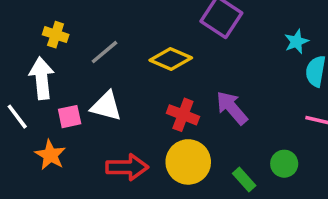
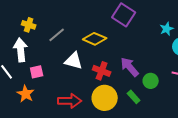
white triangle: (106, 106) -> (74, 61), moved
green circle: (284, 164) -> (151, 81), moved
green rectangle: (244, 179) -> (134, 97), moved

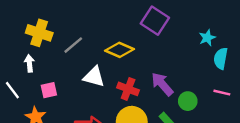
yellow cross: (29, 25) -> (39, 33), size x1.5
white arrow: (21, 50) -> (29, 63), size x0.6

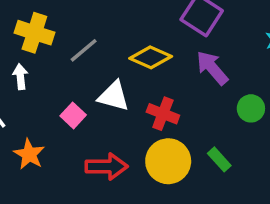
purple arrow: (162, 84) -> (212, 68), moved
pink square: (49, 90) -> (73, 115), moved, turned -35
green circle: (188, 101) -> (251, 108), moved

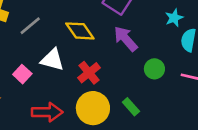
yellow diamond: (151, 57) -> (80, 31), turned 32
red cross: (163, 114) -> (89, 73), turned 30

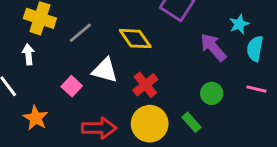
purple arrow: (126, 39) -> (213, 47), moved
green circle: (154, 69) -> (212, 93), moved

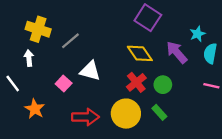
yellow diamond: (135, 39) -> (140, 53), moved
red cross: (145, 85) -> (136, 82), moved
green circle: (212, 93) -> (163, 85), moved

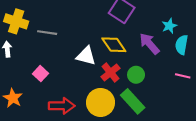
gray line: (70, 41) -> (47, 33), turned 48
white triangle: (90, 71) -> (86, 56), moved
green rectangle: (159, 112) -> (133, 101), size x1.6

